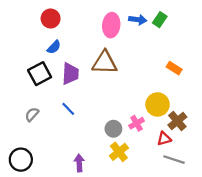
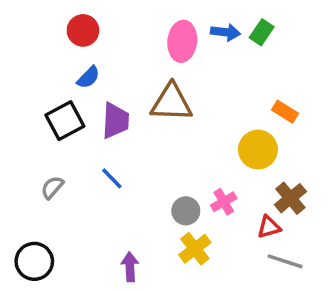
yellow circle: (158, 104) -> (258, 150), moved

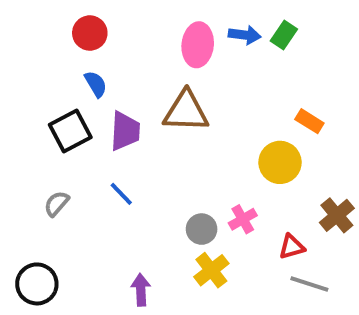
blue semicircle: (88, 77) -> (96, 84), turned -75
brown cross: (290, 198) -> (337, 215), moved

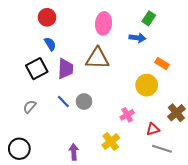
blue arrow: (245, 35) -> (137, 38), moved
gray circle: (202, 229) -> (84, 101), moved

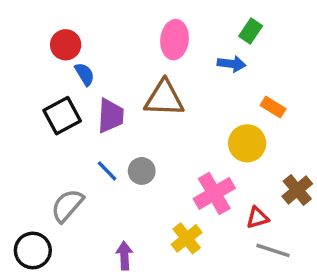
red circle: (47, 17) -> (66, 45), moved
gray semicircle: (30, 107) -> (67, 206), moved, size x1.5
pink cross: (127, 115) -> (214, 193), size x1.6

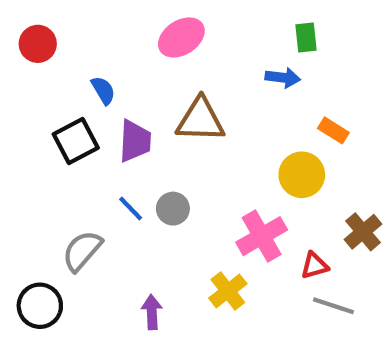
green rectangle: (251, 31) -> (306, 37), turned -40
pink ellipse: (175, 40) -> (181, 37), moved, turned 51
red circle: (66, 45) -> (38, 44), moved

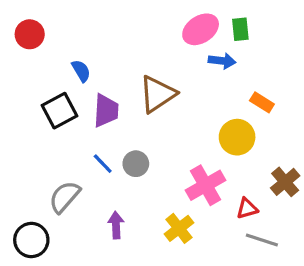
pink ellipse: (181, 37) -> (201, 29), moved
brown triangle: (200, 120) -> (157, 94), turned -36
purple arrow: (152, 312) -> (116, 225), moved

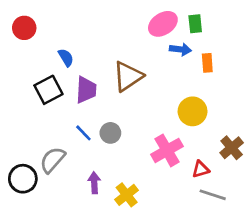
orange rectangle: (262, 102) -> (207, 63), moved, turned 54
yellow cross: (179, 228) -> (127, 195), moved
black circle: (31, 240) -> (23, 179), moved

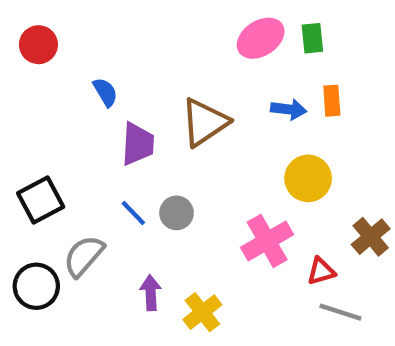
blue arrow: (180, 49) -> (289, 109), moved
black square: (48, 90) -> (41, 200), moved

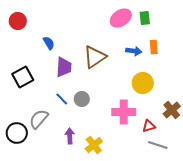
black square: (41, 200) -> (23, 77), moved
pink cross: (267, 241) -> (124, 112), turned 30

